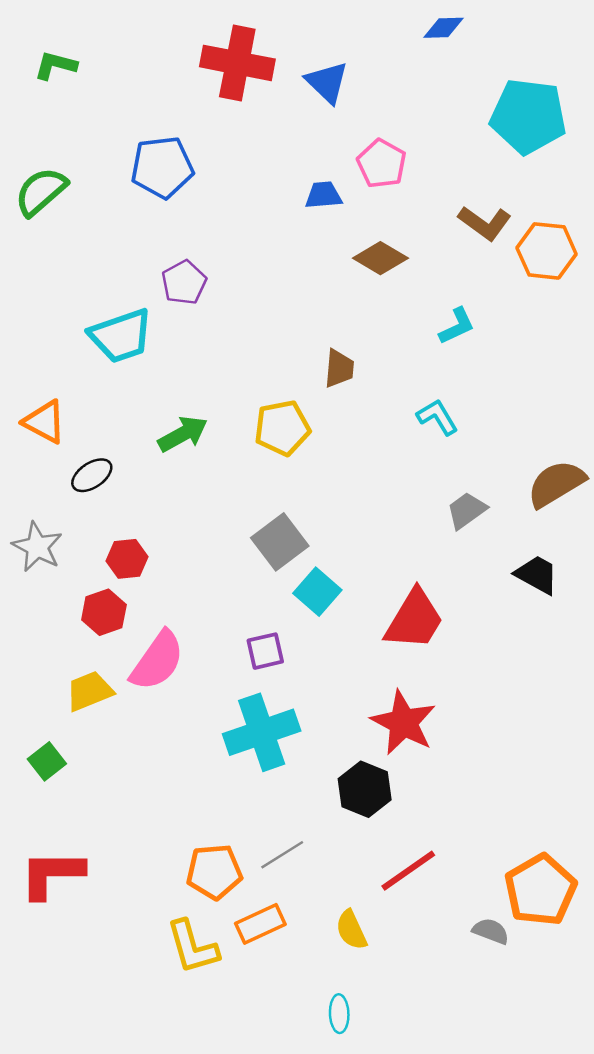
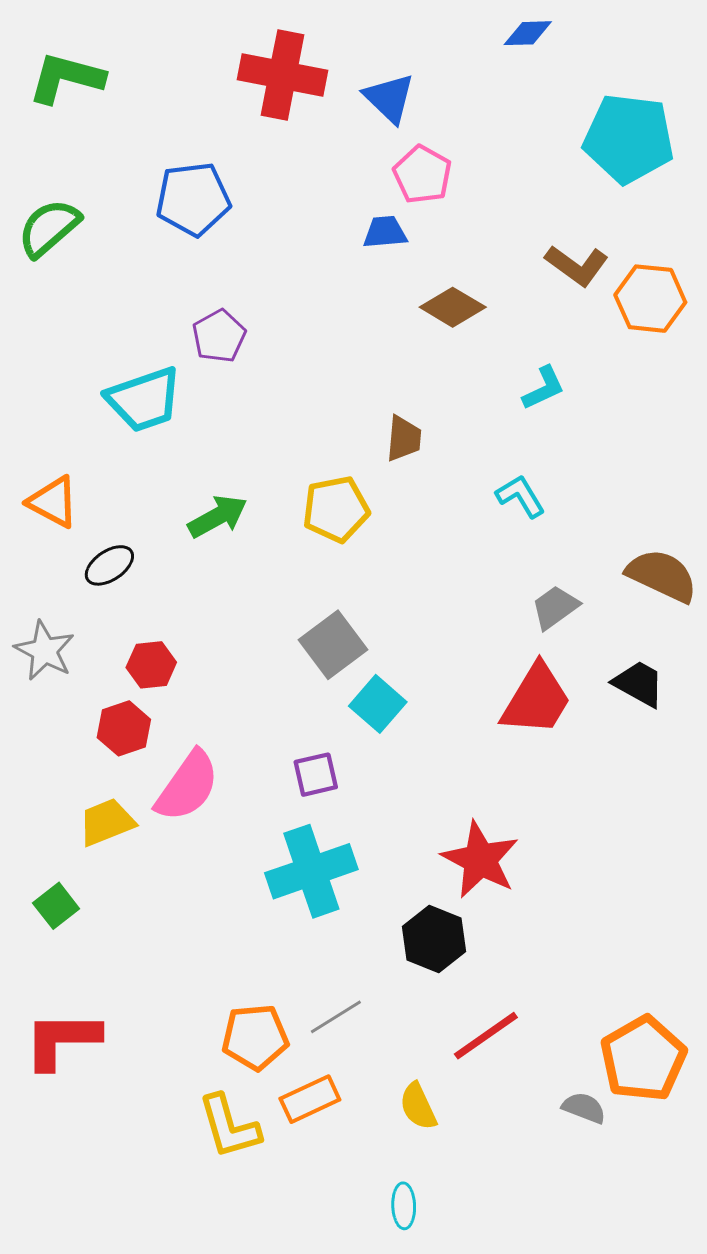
green L-shape: (55, 65) -> (66, 78), size x1.5
pink pentagon: (382, 164) -> (422, 175), moved
brown semicircle: (556, 484) -> (662, 576), turned 56
red trapezoid: (414, 620) -> (536, 700), moved

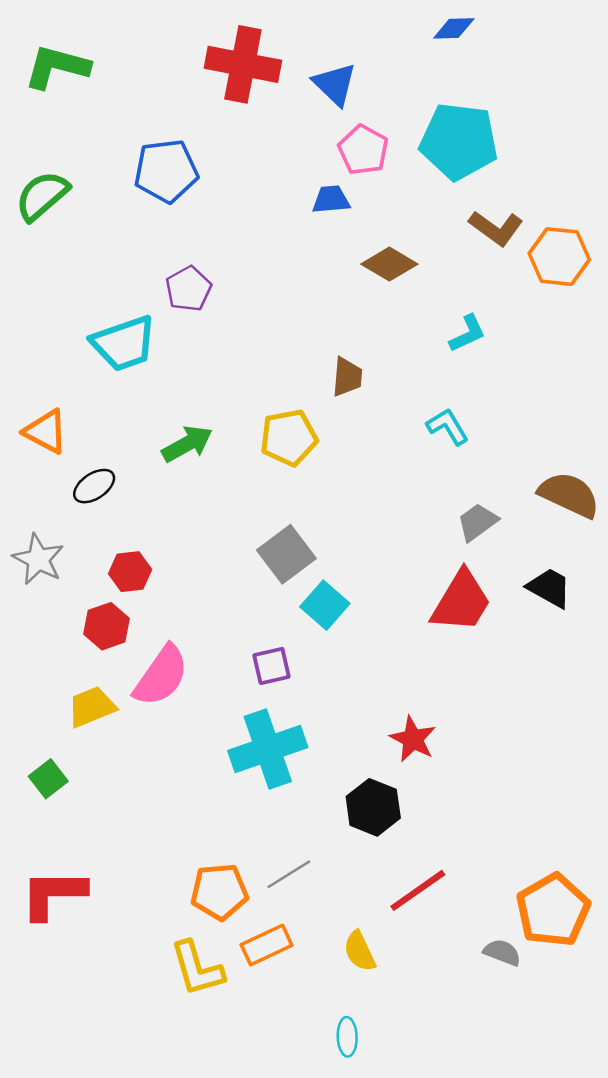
cyan pentagon: (629, 138) -> (459, 141), moved
red star: (480, 860) -> (413, 739), size x0.7

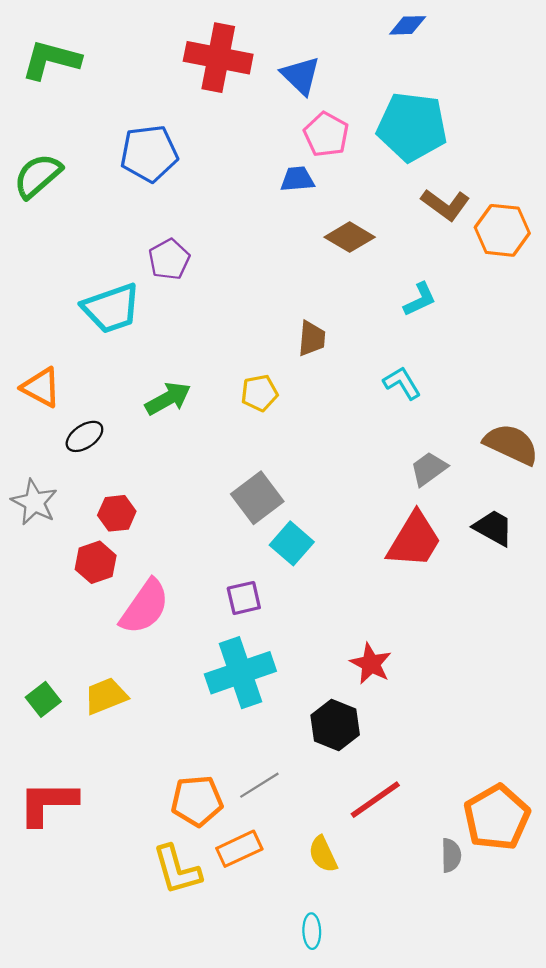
yellow pentagon: (289, 438) -> (259, 393), size x0.7
yellow trapezoid: (92, 707) -> (106, 696), moved
gray semicircle: (502, 952) -> (451, 855), turned 68

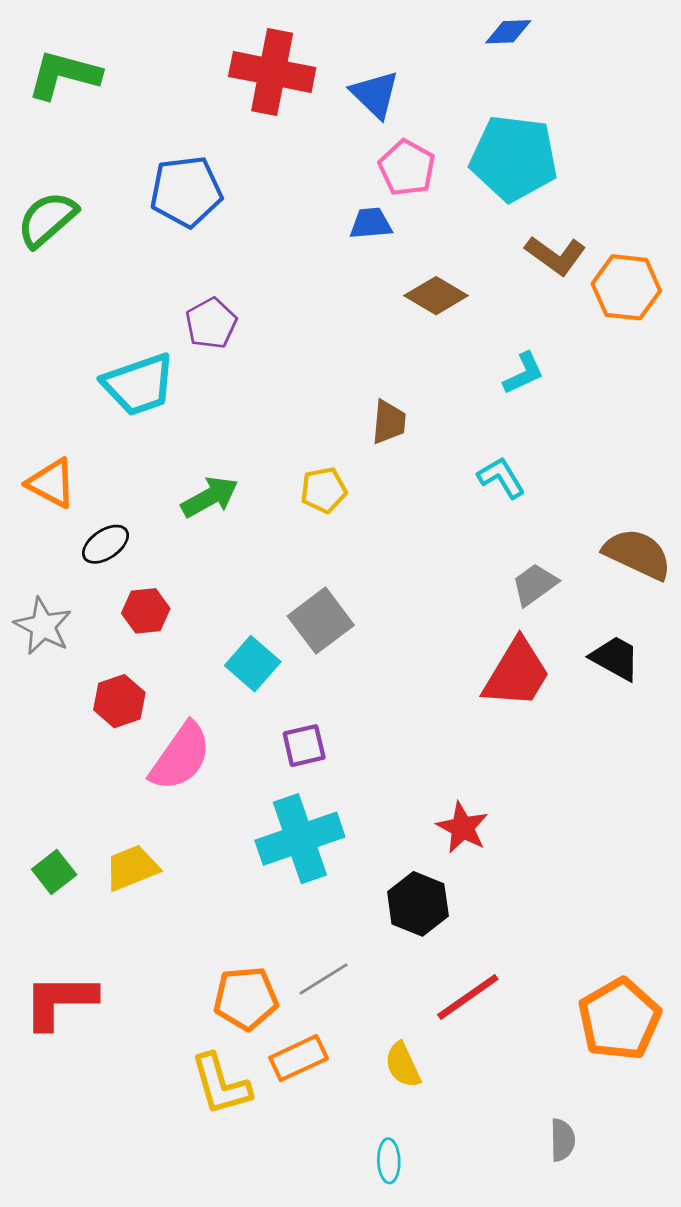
red hexagon: (117, 513) -> (146, 611), moved
cyan square: (292, 543) -> (253, 664), moved
gray semicircle: (451, 855) -> (562, 1140), moved

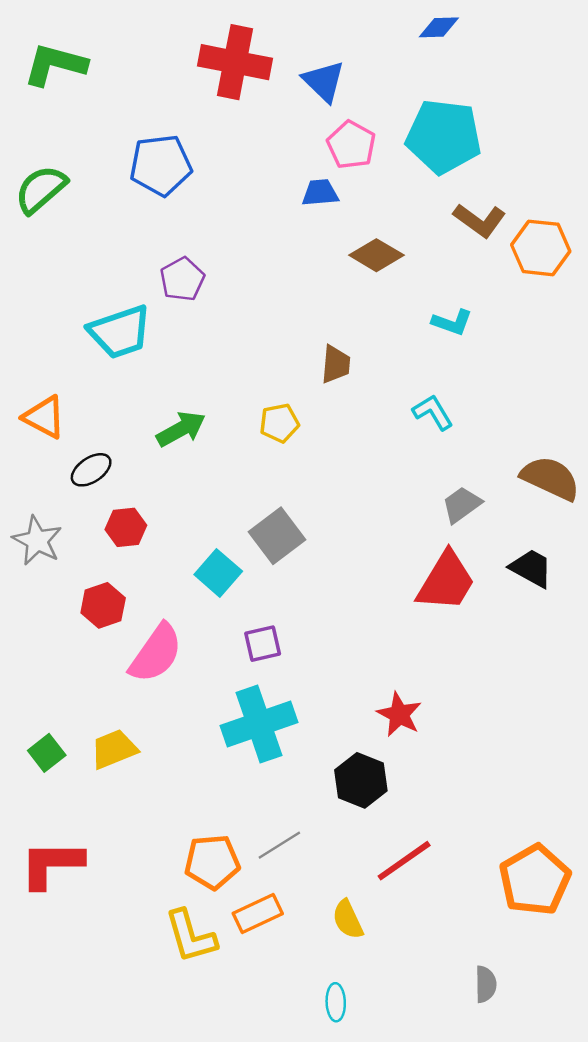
cyan L-shape: (524, 373) -> (452, 322), turned 45

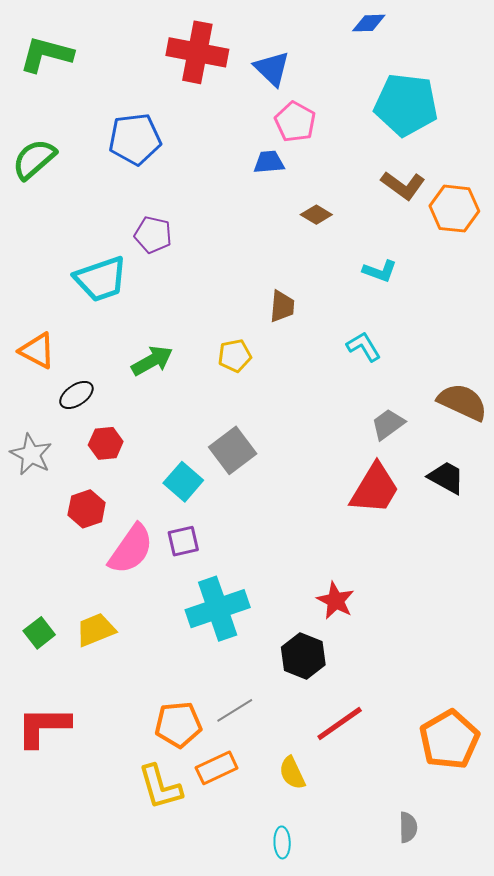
cyan pentagon: (444, 136) -> (406, 105), moved
brown diamond: (376, 255) -> (316, 215), size x0.7
purple pentagon: (182, 279) -> (153, 235), turned -30
purple square: (263, 644) -> (183, 541), moved

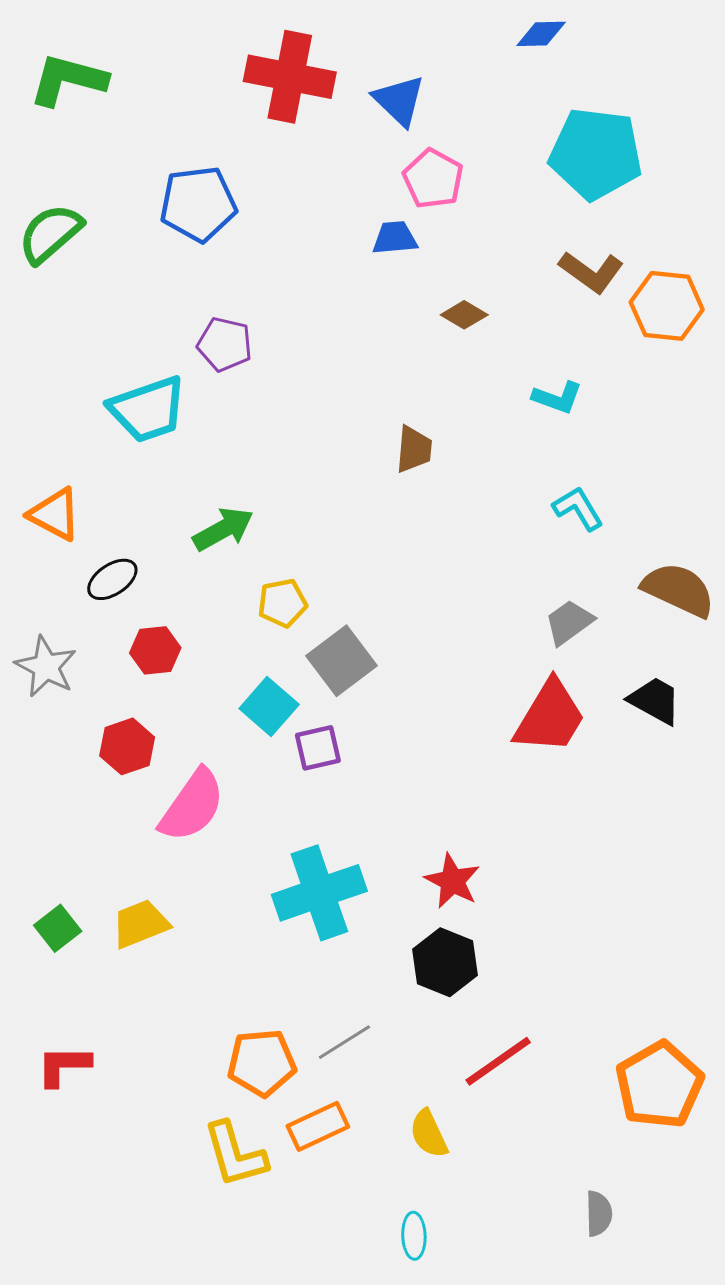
cyan L-shape: (364, 347) -> (578, 508), moved
yellow pentagon: (235, 356) -> (282, 603), moved
purple square: (183, 541) -> (318, 748), moved
red star: (335, 601) -> (452, 881), moved
red L-shape: (43, 727) -> (64, 1066), size x0.7

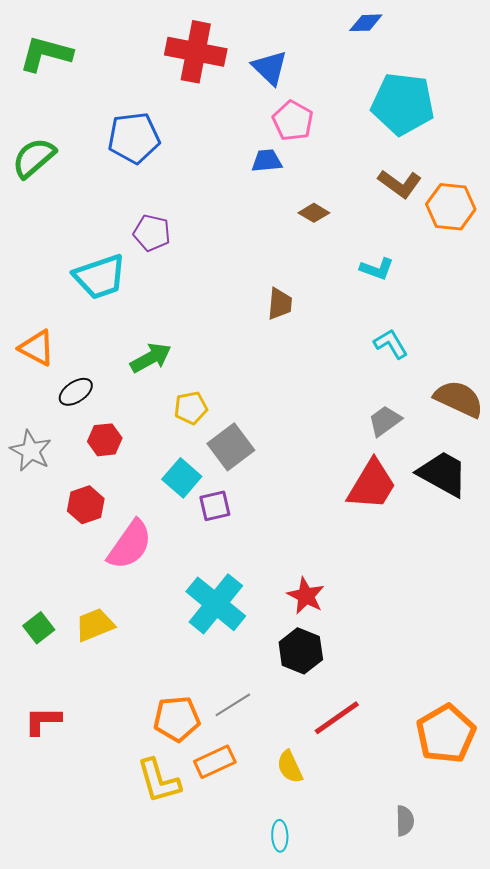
black trapezoid: (655, 701) -> (443, 474), size x1.4
cyan cross: (319, 893) -> (216, 604), turned -32

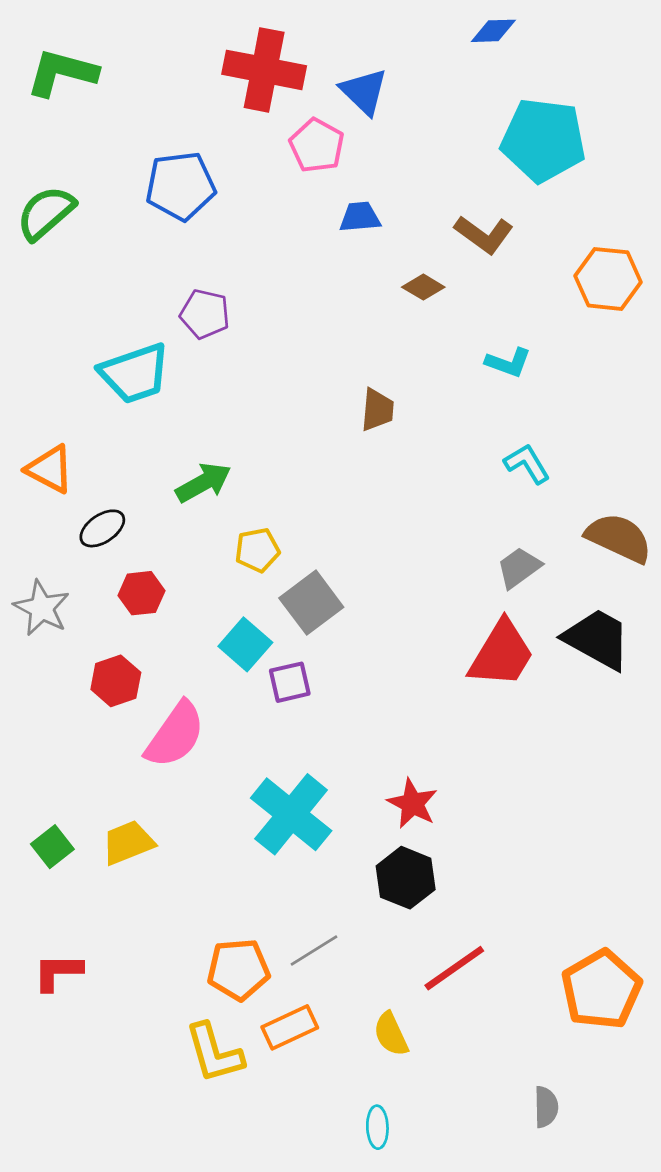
pink pentagon: (293, 121) -> (317, 145), moved
brown L-shape: (400, 184) -> (484, 234), moved

